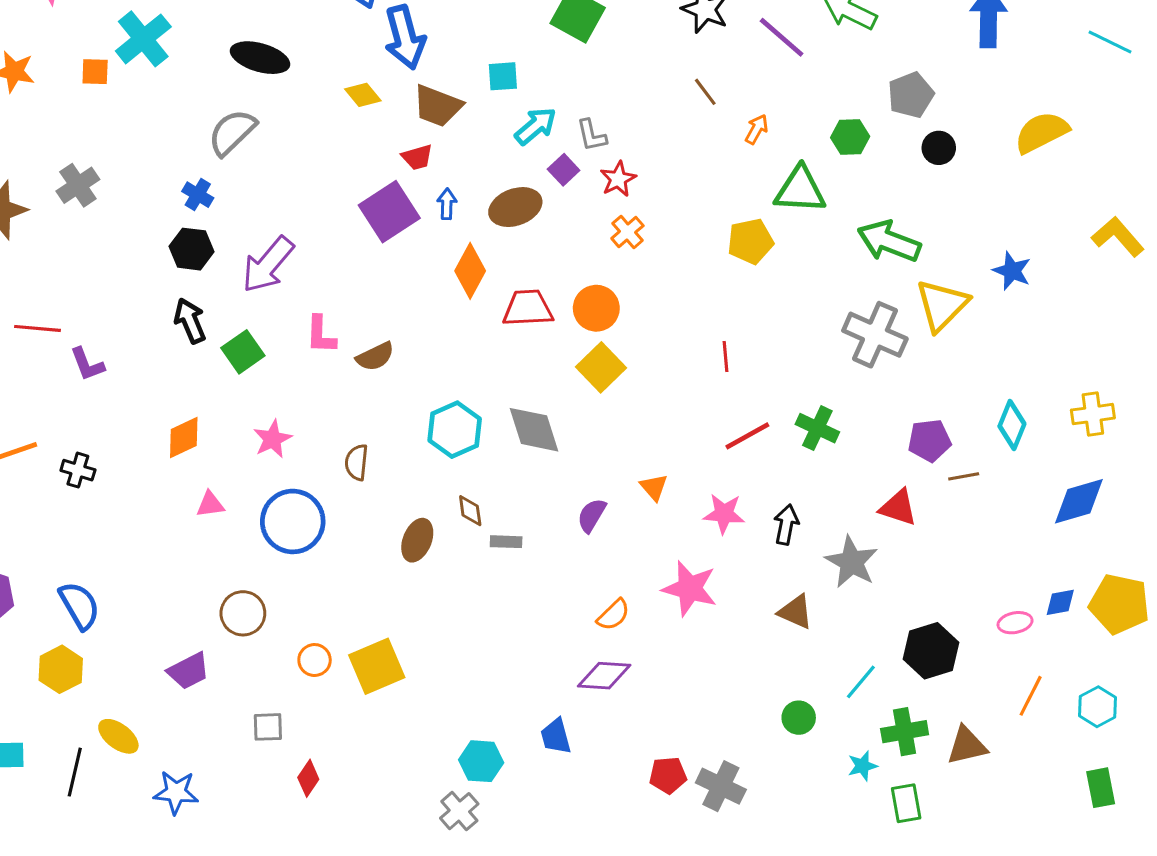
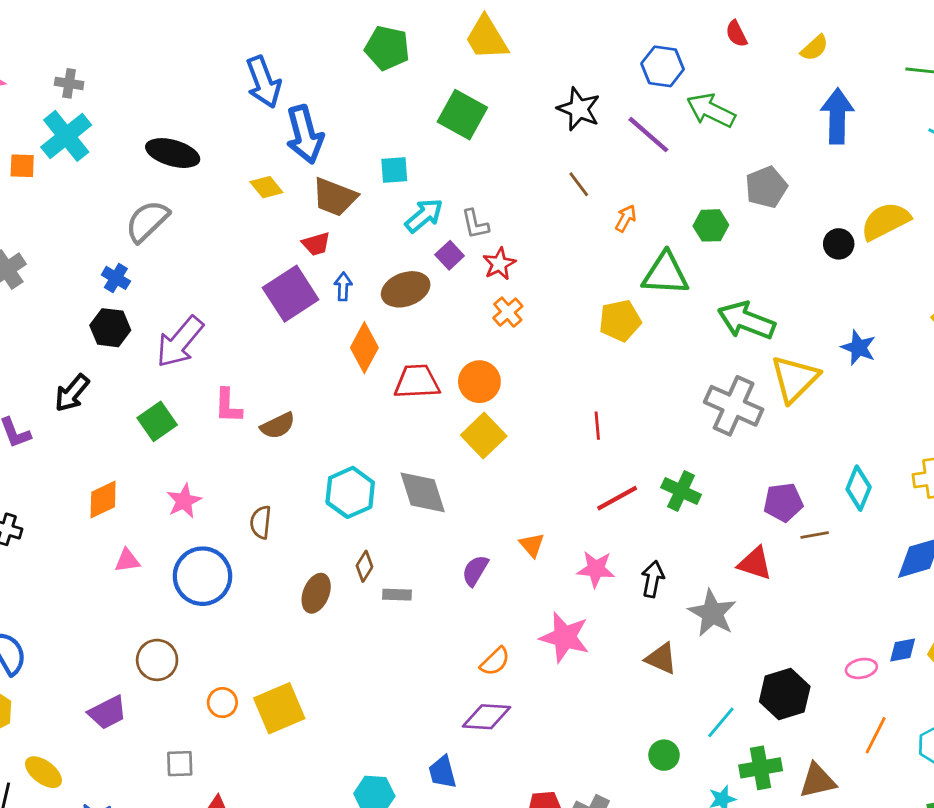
black circle: (939, 148) -> (839, 244), moved
black arrow: (190, 321) -> (72, 393), moved, turned -117
brown diamond: (470, 511) -> (364, 566), turned 40

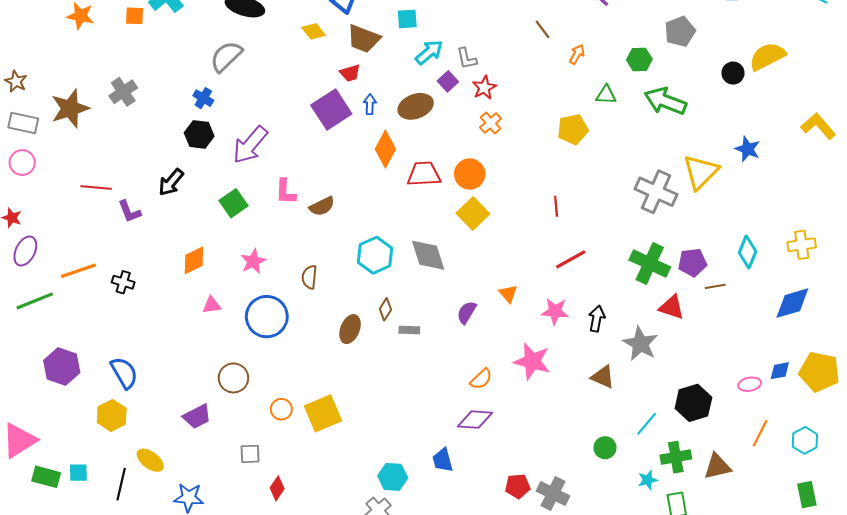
green triangle: (665, 274) -> (606, 95), size x0.6
green arrow: (746, 321) -> (665, 101), moved
green cross: (681, 491) -> (650, 263), moved, size x1.4

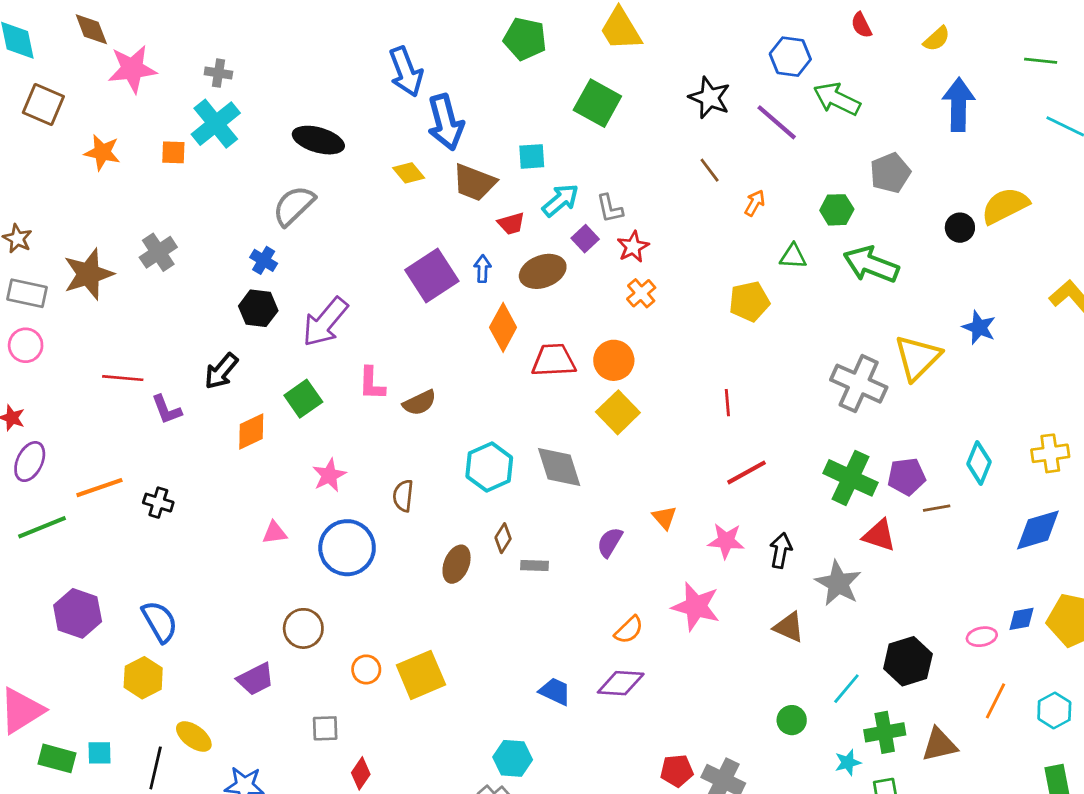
red trapezoid: (350, 73) -> (511, 223), moved
orange diamond: (194, 260) -> (251, 431), moved
blue trapezoid: (443, 460) -> (555, 691), moved, turned 130

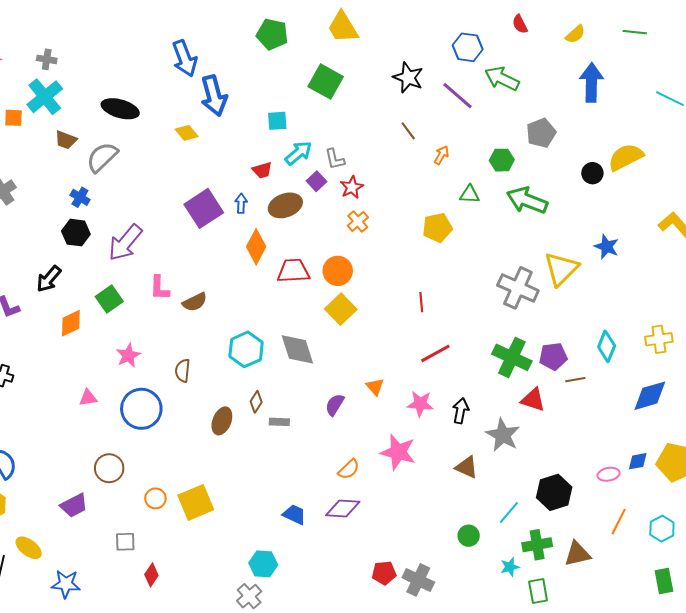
green line: (1041, 61) -> (635, 32), moved
brown trapezoid: (474, 182) -> (66, 140), moved, size x0.7

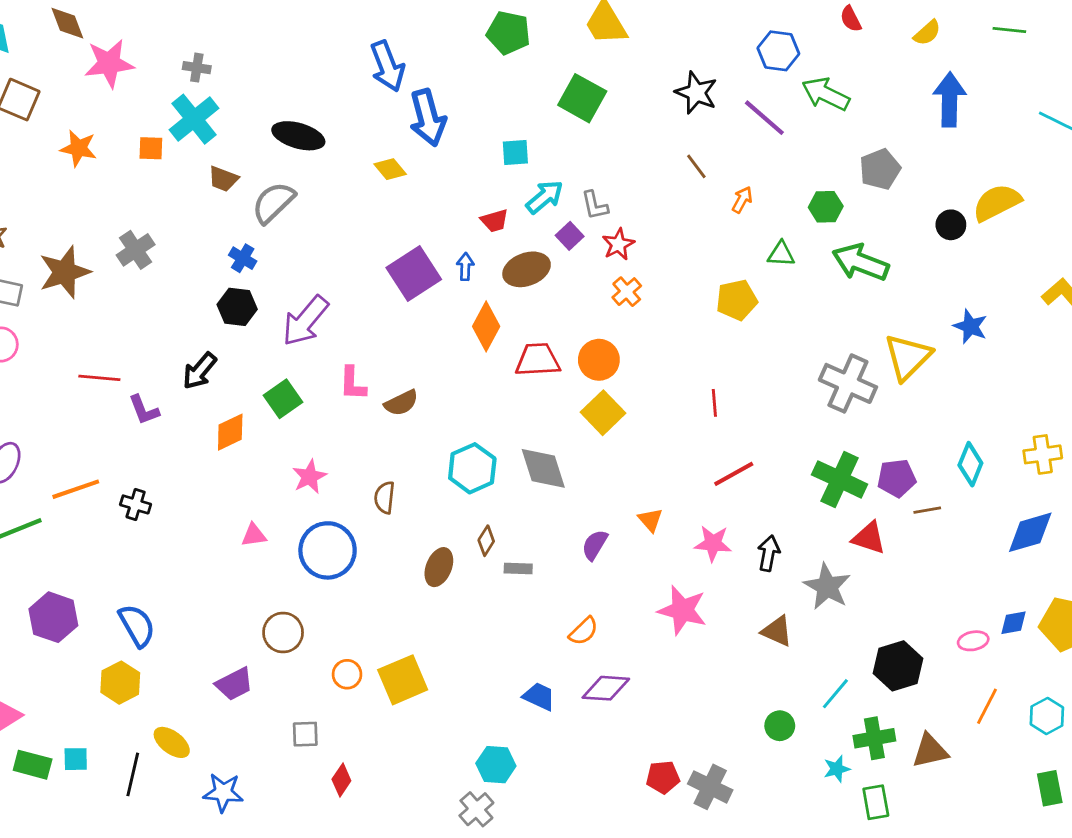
orange semicircle: (349, 469) -> (584, 631), moved

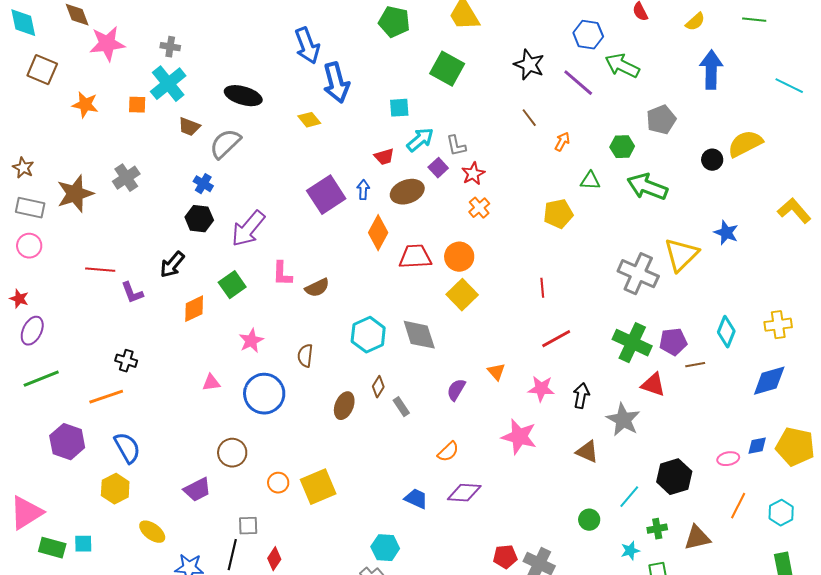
orange line: (76, 489) -> (106, 397), moved
gray rectangle: (518, 568) -> (401, 407), turned 54
green cross: (874, 738) -> (657, 529), size x0.7
black line: (133, 774) -> (232, 555), moved

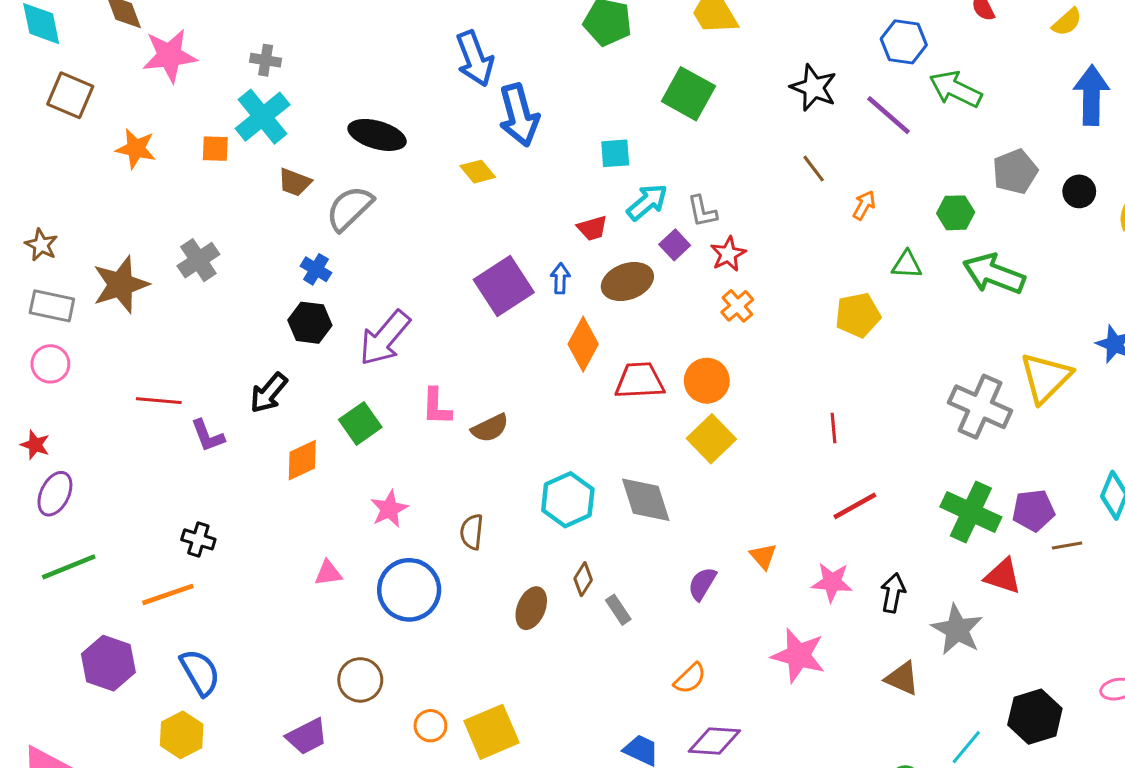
black circle: (712, 160) -> (1079, 191), moved

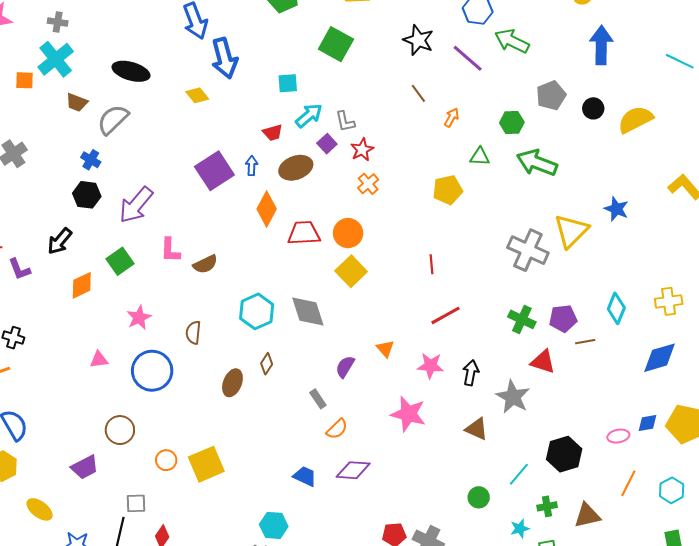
green cross: (971, 512) -> (522, 319), size x0.7
gray rectangle: (618, 610) -> (318, 399), moved

